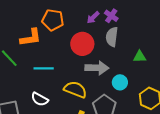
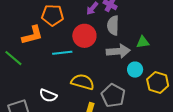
cyan line: (44, 68) -> (62, 53), moved
gray arrow: (97, 68) -> (118, 51), moved
cyan circle: (120, 82) -> (135, 70), moved

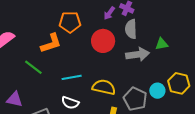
cyan line: (62, 53) -> (72, 77), moved
cyan circle: (135, 70) -> (157, 91), moved

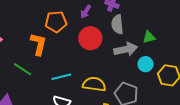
purple arrow: (109, 13) -> (86, 12), moved
orange L-shape: (51, 43) -> (39, 44), turned -55
cyan circle: (157, 91) -> (146, 64), moved

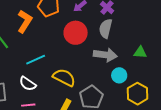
green triangle: (149, 37) -> (140, 52), moved
cyan line: (61, 77) -> (36, 60), turned -30

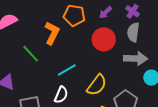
yellow semicircle: (64, 77) -> (97, 85), turned 105
white semicircle: (28, 84) -> (61, 95), turned -96

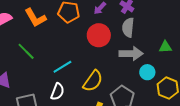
orange L-shape: (52, 33) -> (35, 18), moved, turned 125

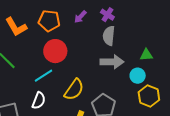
red circle: (99, 35) -> (55, 51), moved
cyan circle: (147, 72) -> (138, 76), moved

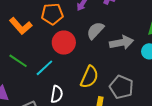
gray semicircle: (109, 36) -> (95, 30), moved, turned 48
cyan line: (44, 76) -> (44, 68), moved

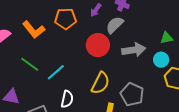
gray semicircle: (95, 30) -> (115, 25), moved
red circle: (64, 43) -> (98, 45), moved

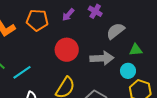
gray semicircle: (115, 25) -> (115, 31), moved

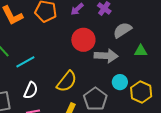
red circle: (67, 50) -> (83, 40), moved
cyan circle: (128, 71) -> (120, 82), moved

